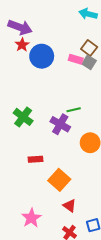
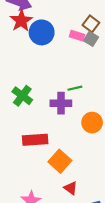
red star: (22, 45) -> (21, 21), size x1.5
purple cross: (60, 124) -> (61, 103), turned -30
red rectangle: (35, 159) -> (35, 140), size x1.6

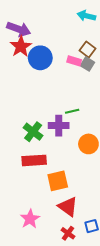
green cross: (22, 96) -> (33, 132), moved
orange square: (60, 161) -> (58, 181), turned 35
red triangle: (71, 188) -> (68, 207), size x1.5

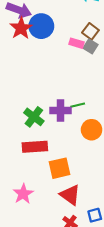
blue circle: (40, 58) -> (41, 26), moved
green line: (72, 111) -> (78, 105), moved
pink star: (30, 219) -> (23, 194), moved

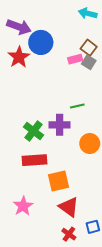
red star: (21, 28) -> (19, 57), moved
pink rectangle: (77, 43) -> (75, 59), turned -32
green line: (78, 105) -> (77, 106), moved

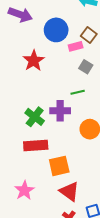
blue circle: (41, 42) -> (56, 30), moved
red star: (19, 57) -> (34, 61), moved
gray square: (89, 62) -> (86, 67), moved

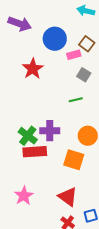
purple cross: (60, 111) -> (50, 131), moved
green cross: (35, 117) -> (28, 136), moved
orange square: (59, 166) -> (74, 160), moved, turned 30

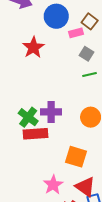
green line: (76, 100) -> (90, 74), moved
orange square: (74, 160) -> (76, 157), moved
pink star: (24, 196) -> (53, 185), moved
red triangle: (68, 197) -> (85, 187), moved

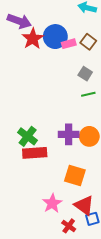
pink rectangle: (76, 33) -> (69, 44), moved
red star: (33, 47) -> (33, 39), moved
purple cross: (51, 112) -> (69, 134), moved

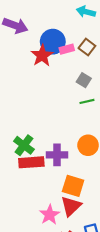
red star: (33, 39) -> (42, 56), moved
purple cross: (69, 134) -> (57, 155), moved
red triangle: (84, 205) -> (71, 206), moved, turned 40

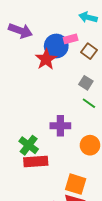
pink rectangle: (67, 49) -> (71, 39), moved
green line: (87, 101) -> (89, 103), turned 48
purple cross: (57, 155) -> (60, 126), moved

